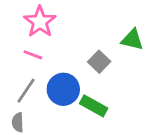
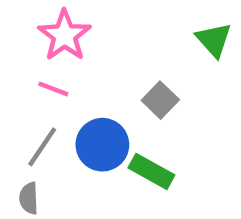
green triangle: (132, 40) -> (214, 40), moved, turned 35

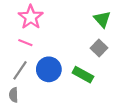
gray square: (160, 100) -> (99, 48), moved
green rectangle: (151, 171) -> (83, 75), moved

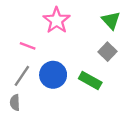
pink star: (31, 17) -> (57, 20), moved

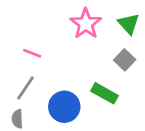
pink star: (57, 20) -> (86, 24), moved
blue circle: (53, 75) -> (64, 107), moved

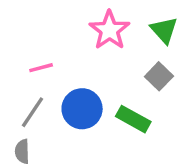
pink line: (32, 53) -> (41, 68), turned -36
blue circle: (64, 107) -> (82, 109), moved

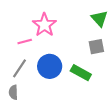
pink star: (109, 30) -> (44, 25), moved
gray square: (159, 76) -> (96, 47), turned 35

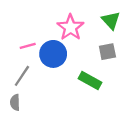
pink star: (44, 25) -> (70, 27), moved
blue circle: (50, 66) -> (53, 54), moved

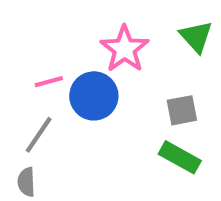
gray square: (107, 52) -> (182, 110), moved
green rectangle: (90, 80) -> (180, 157), moved

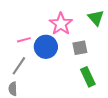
gray square: (182, 110) -> (80, 48), moved
green rectangle: (180, 157) -> (88, 77), turned 36

